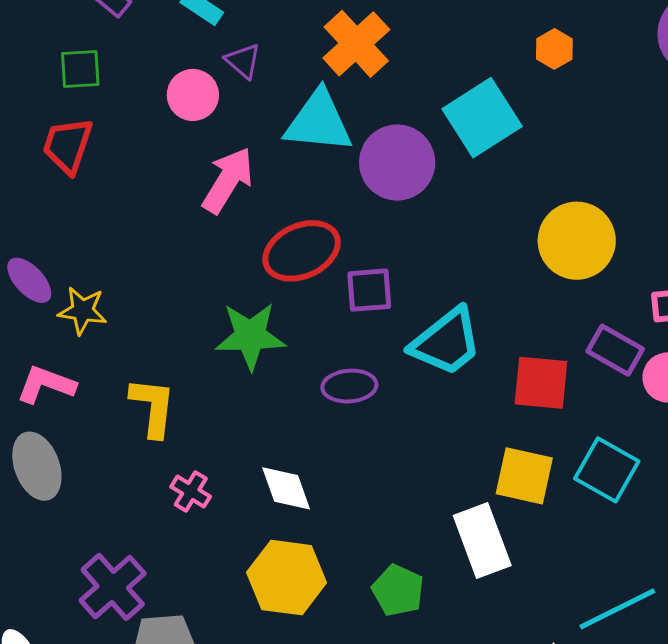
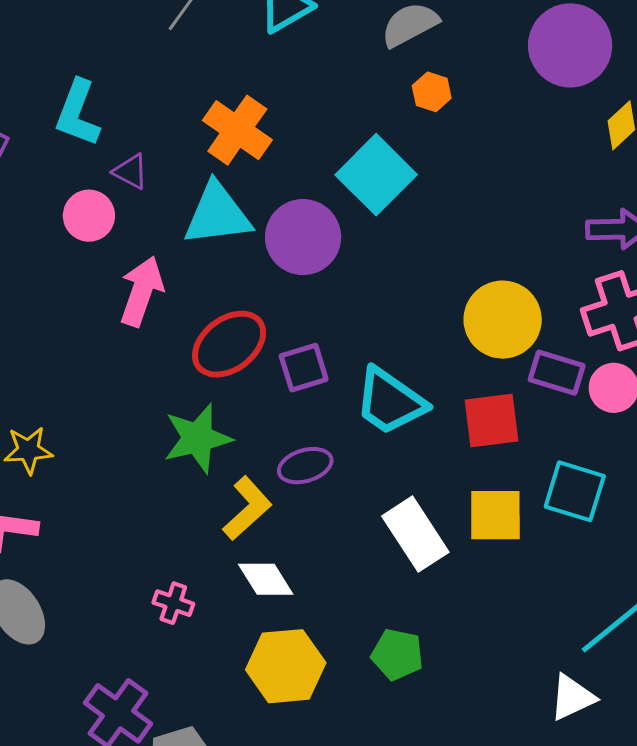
yellow circle: (577, 241) -> (503, 320), moved
cyan trapezoid: (446, 342) -> (390, 401), turned 86
yellow L-shape: (153, 407) -> (247, 508), moved, turned 54
white rectangle: (482, 540) -> (415, 534), moved

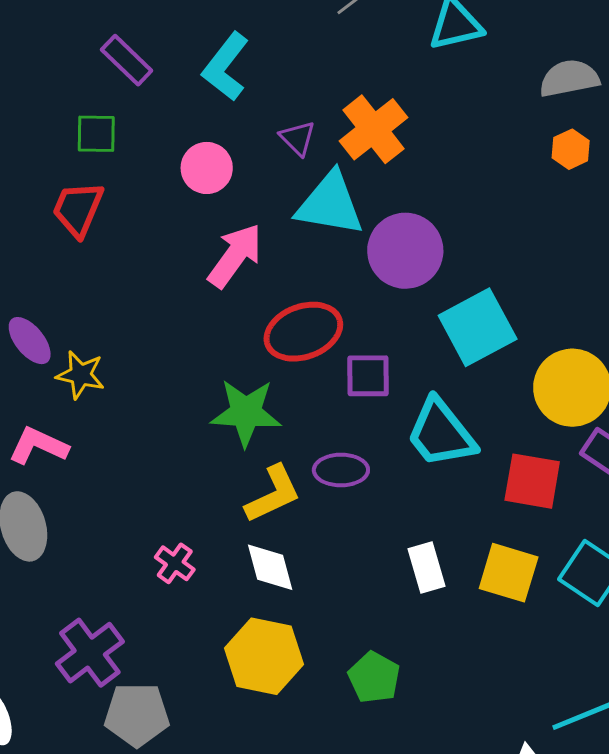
purple triangle: (130, 172) -> (298, 138), moved
cyan square: (376, 175) -> (478, 327), moved
white rectangle: (415, 534) -> (427, 568), size x0.7

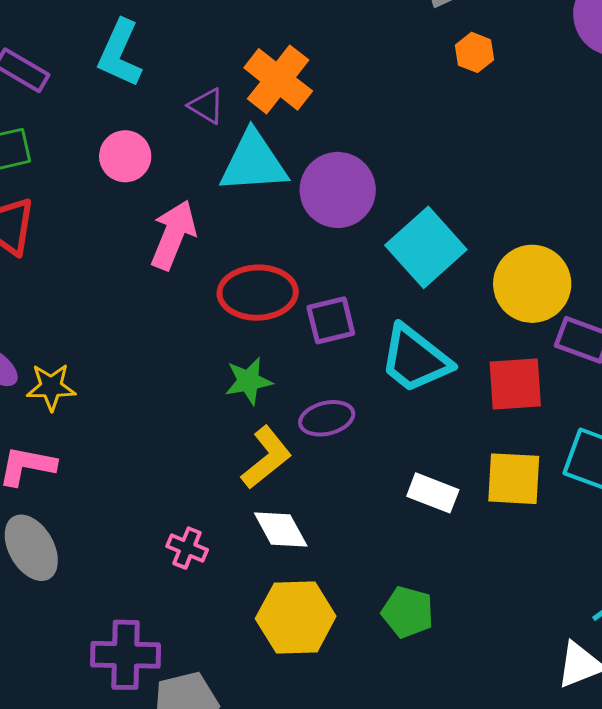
red ellipse: (303, 332) -> (258, 293), turned 32
green star: (246, 413) -> (249, 381), moved, size x0.7
white rectangle: (427, 568) -> (433, 493), turned -39
purple cross: (90, 653) -> (126, 655), turned -38

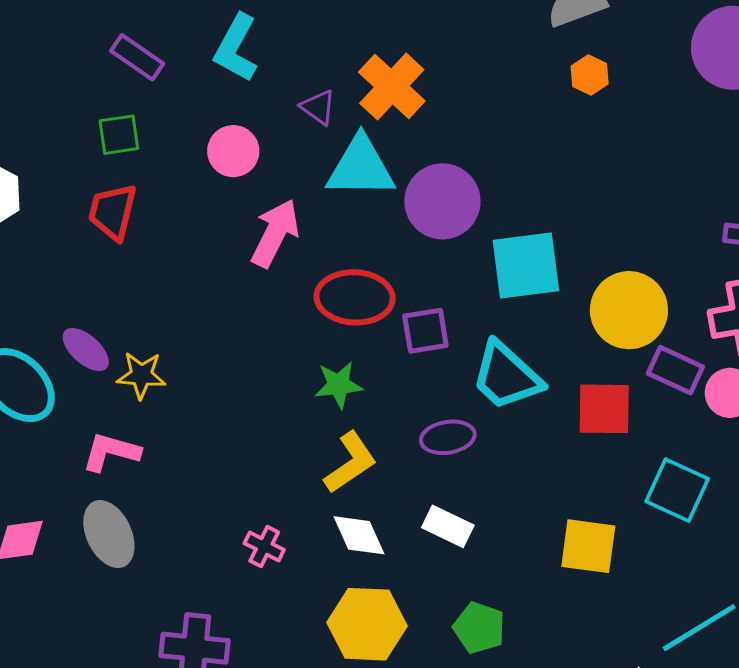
cyan square: (426, 247) -> (526, 265), turned 30
purple ellipse: (327, 418) -> (448, 437), moved
yellow square: (514, 479) -> (588, 546), moved
white rectangle: (433, 493) -> (448, 526), moved

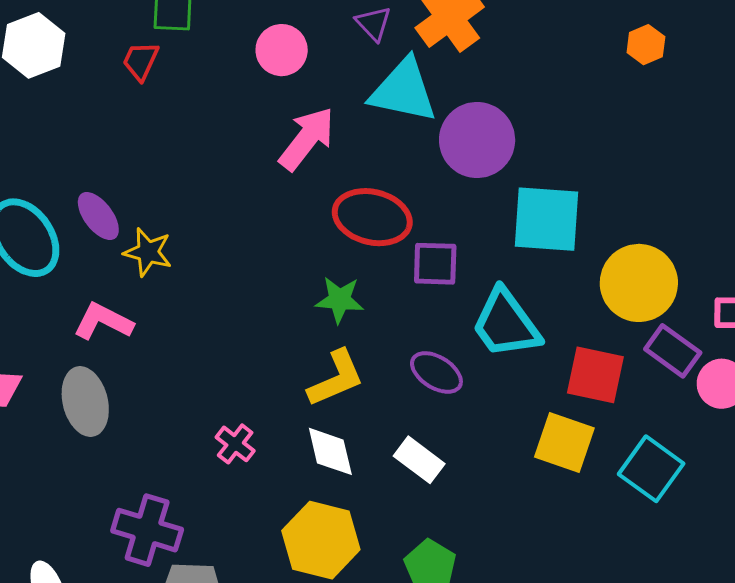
red trapezoid: (113, 212) -> (141, 61), moved, size x0.7
purple ellipse: (448, 437) -> (436, 372), turned 30
yellow square: (588, 546) -> (564, 443), moved

